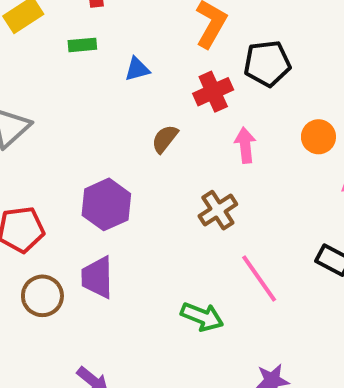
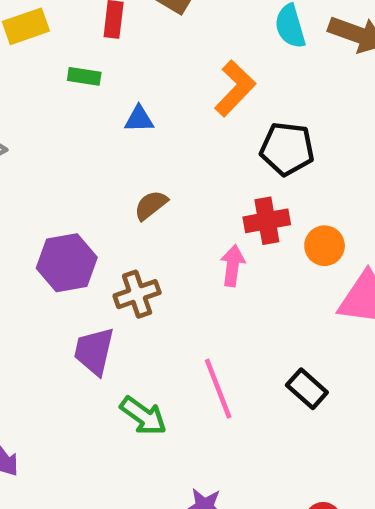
red cross: (213, 92) -> (267, 221), moved
pink arrow: (245, 145) -> (233, 266), moved
brown cross: (218, 210) -> (137, 294), moved
purple trapezoid: (97, 277) -> (94, 351), moved

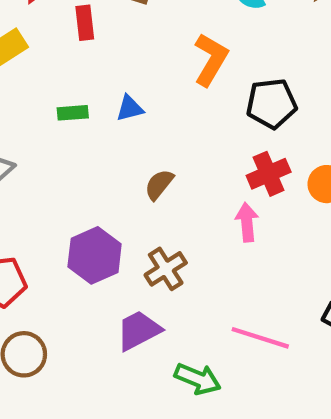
green rectangle: (84, 76) -> (73, 113), moved
purple trapezoid: (94, 351) -> (139, 330), turned 63
pink line: (218, 389) -> (260, 338), turned -38

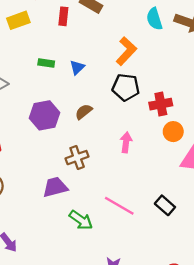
black pentagon: (271, 104) -> (126, 87), moved
blue triangle: (130, 108) -> (77, 67), turned -42
red cross: (269, 174) -> (161, 104), moved
purple hexagon: (95, 255) -> (44, 115), moved

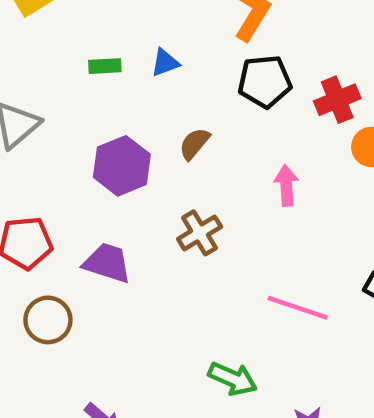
blue triangle: (77, 67) -> (165, 63), turned 35
purple trapezoid: (55, 187) -> (107, 263), moved, turned 44
green arrow: (81, 220) -> (233, 379), moved

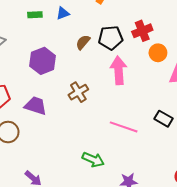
black pentagon: (265, 81) -> (111, 38), moved
brown semicircle: (194, 144) -> (83, 42), moved
pink arrow: (286, 185) -> (119, 70), size x1.5

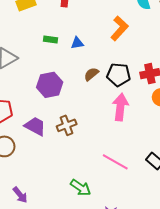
brown cross: (78, 92) -> (67, 125), moved

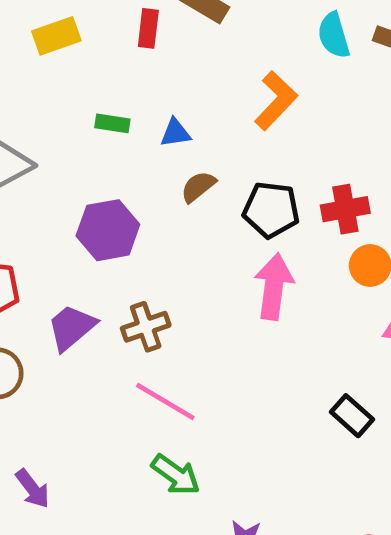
brown semicircle: (91, 74) -> (198, 187), moved
purple trapezoid: (35, 126) -> (72, 327), turned -70
pink line: (115, 162) -> (165, 401), moved

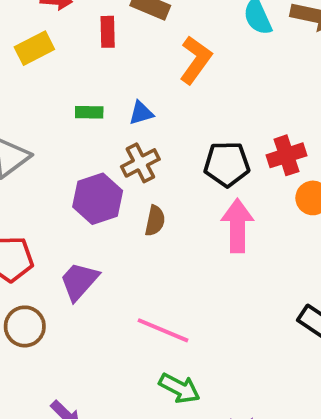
orange L-shape: (276, 101) -> (196, 60), moved
brown semicircle: (198, 187) -> (155, 221), moved, turned 148
brown cross: (146, 327) -> (140, 163), moved

